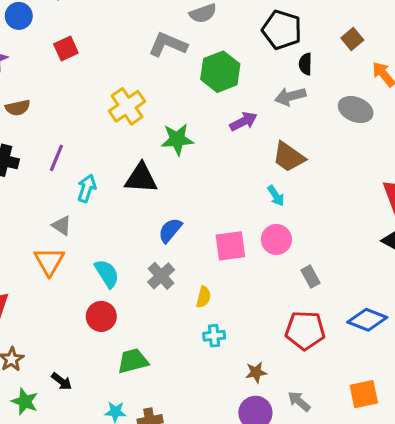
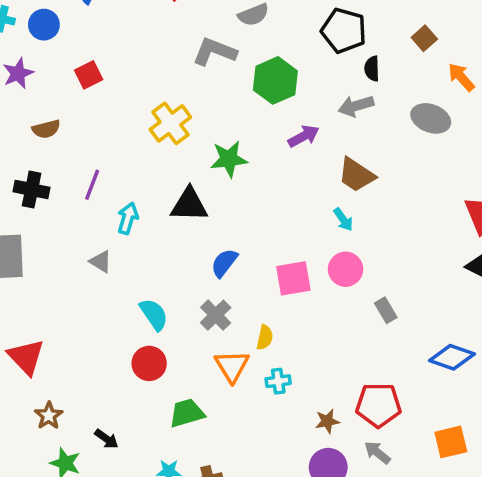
red square: (66, 49) -> (89, 75), moved
orange triangle: (49, 261) -> (232, 366), moved
red pentagon: (305, 330) -> (378, 405), moved

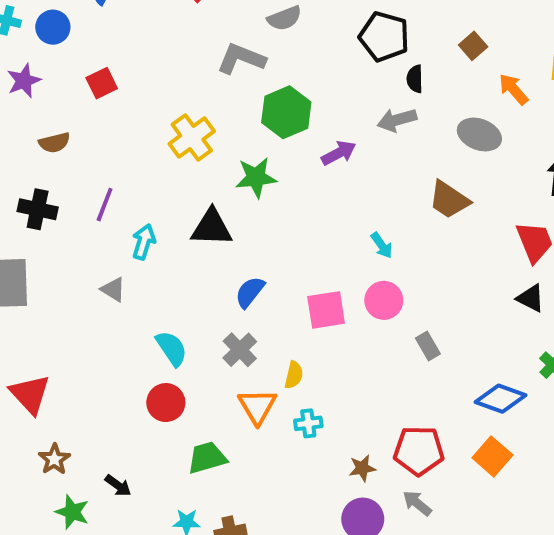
green hexagon: (275, 80) -> (286, 112), moved
brown trapezoid: (356, 175) -> (449, 200), moved
orange square: (451, 442) -> (492, 456), moved, turned -36

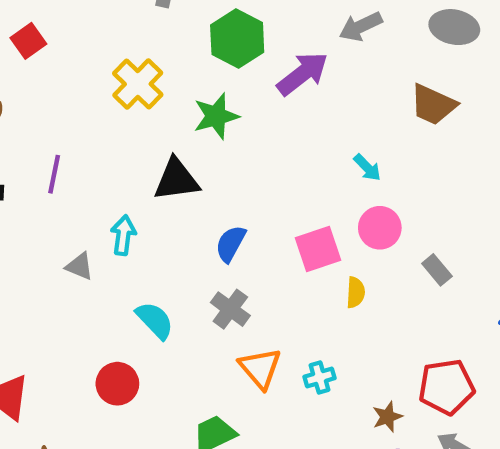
purple arrow: (339, 153) -> (303, 74), size x1.4
cyan arrow: (144, 242) -> (123, 235), moved
yellow semicircle: (294, 375) -> (356, 292), moved
red circle: (166, 403) -> (117, 384), moved

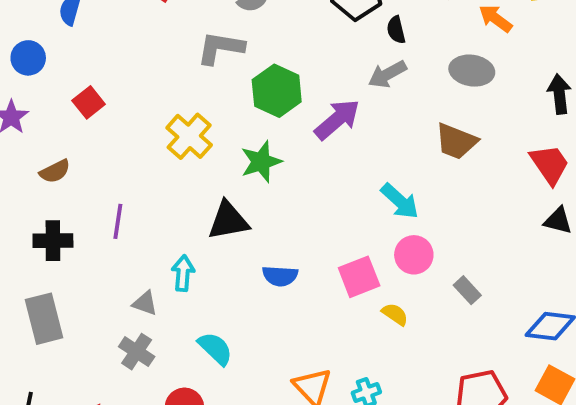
cyan arrow: (367, 168) -> (400, 201), size x1.5
blue semicircle: (231, 244) -> (280, 276), turned -112
yellow semicircle: (356, 292) -> (395, 314), turned -56
gray cross: (230, 309) -> (137, 352), moved

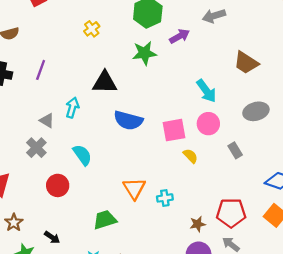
gray ellipse: (472, 71) -> (256, 111), moved, turned -35
purple arrow: (337, 119) -> (180, 36), size x0.7
yellow cross: (189, 136) -> (92, 29), size x0.6
green star: (261, 162) -> (144, 53), moved
blue semicircle: (280, 276) -> (128, 120), size x1.4

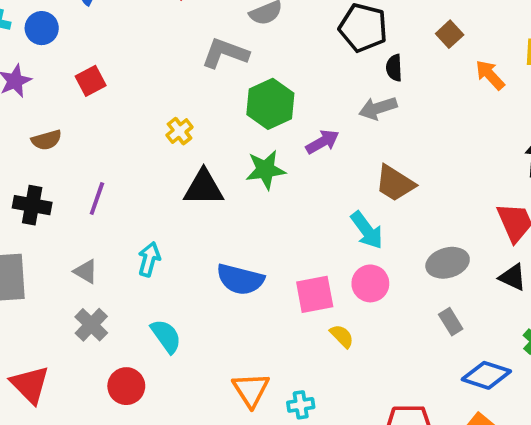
brown trapezoid: (246, 63) -> (395, 183), moved
black triangle: (105, 82) -> (204, 188), moved
gray triangle: (47, 121) -> (86, 271), moved
gray rectangle: (235, 150) -> (451, 322), moved

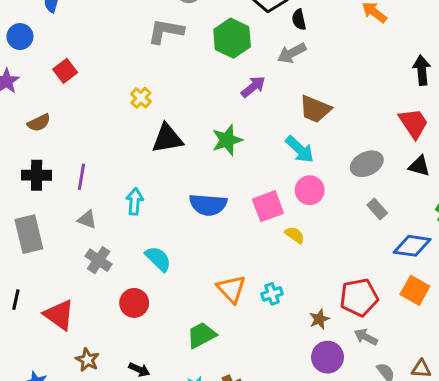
green hexagon: (270, 104) -> (232, 38), moved
green star: (265, 170) -> (227, 140), moved
purple line: (97, 199) -> (81, 177), moved

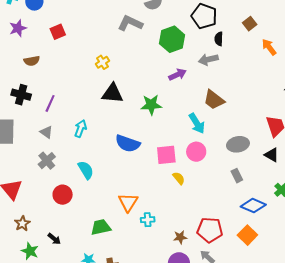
cyan cross: (272, 294) -> (148, 220), moved

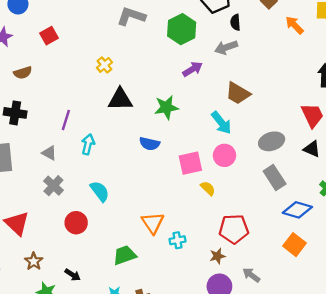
purple line: (50, 103) -> (66, 120), moved
blue semicircle: (128, 143) -> (150, 144), moved, size x0.7
gray rectangle: (237, 176) -> (275, 177), size x1.5
red pentagon: (210, 230) -> (234, 229), moved

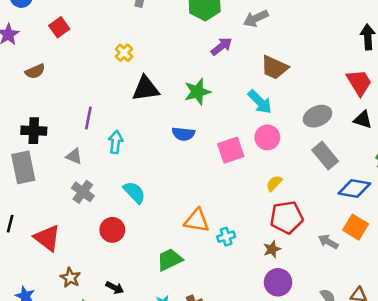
black cross: (15, 113) -> (34, 131), moved
yellow semicircle: (208, 188) -> (274, 183), moved, turned -84
orange triangle: (153, 223) -> (197, 221), turned -40
gray arrow: (251, 275) -> (328, 242), moved

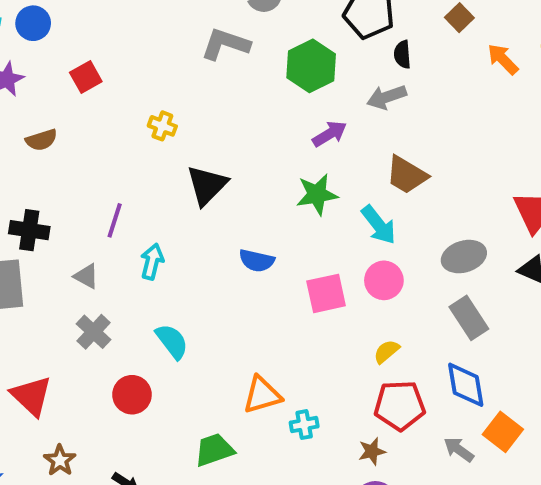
yellow cross: (124, 53) -> (162, 126), moved, turned -30
black triangle: (146, 89) -> (207, 185), turned -44
green star: (197, 92) -> (317, 194), moved
blue diamond: (354, 188) -> (466, 385), moved, turned 64
orange triangle: (197, 221) -> (262, 395), turned -32

